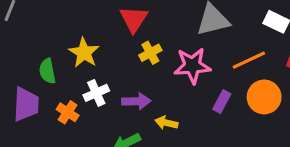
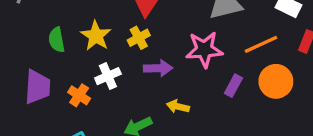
yellow cross: (150, 53) -> (139, 38), moved
green semicircle: (47, 71) -> (57, 40), moved
purple arrow: (136, 101) -> (158, 68), moved

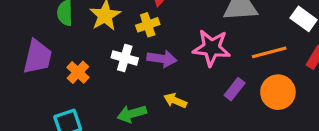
white cross: (108, 76) -> (125, 58), moved, turned 30

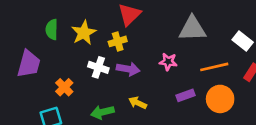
pink star: (212, 48) -> (168, 62), size x0.6
orange cross: (78, 72) -> (64, 87), moved
purple rectangle: (235, 89) -> (185, 95), turned 30

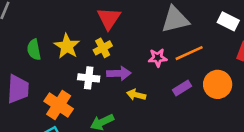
orange line: (214, 67) -> (189, 53), moved
orange cross: (64, 87) -> (59, 105), size x1.5
yellow arrow: (138, 103) -> (136, 95), moved

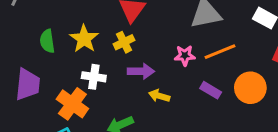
white cross: (89, 78) -> (94, 77), moved
purple rectangle: (182, 88) -> (211, 90), turned 60

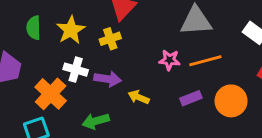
purple arrow: (141, 71) -> (108, 79), moved
purple rectangle: (211, 90) -> (191, 98), turned -60

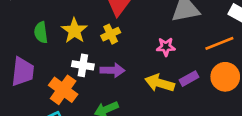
orange line: (205, 61) -> (219, 43), moved
yellow arrow: (139, 97) -> (160, 83), moved, size x1.5

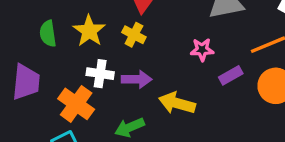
yellow cross: (111, 34) -> (134, 35), turned -36
purple rectangle: (189, 79) -> (231, 75), moved
yellow arrow: (160, 83) -> (177, 103), moved

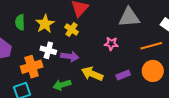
purple rectangle: (231, 75) -> (123, 75), moved
orange cross: (76, 104) -> (32, 67), turned 30

